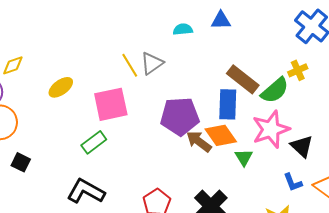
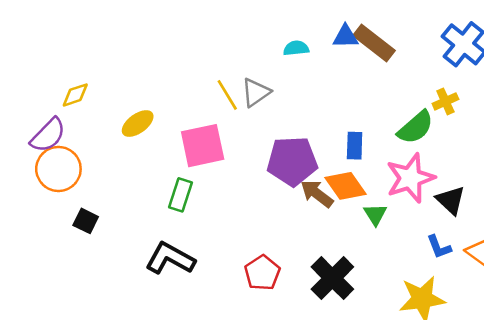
brown rectangle: (243, 79) -> (374, 43), moved
blue rectangle: (228, 104) -> (355, 146), size x0.7
green rectangle: (94, 142) -> (181, 195), turned -35

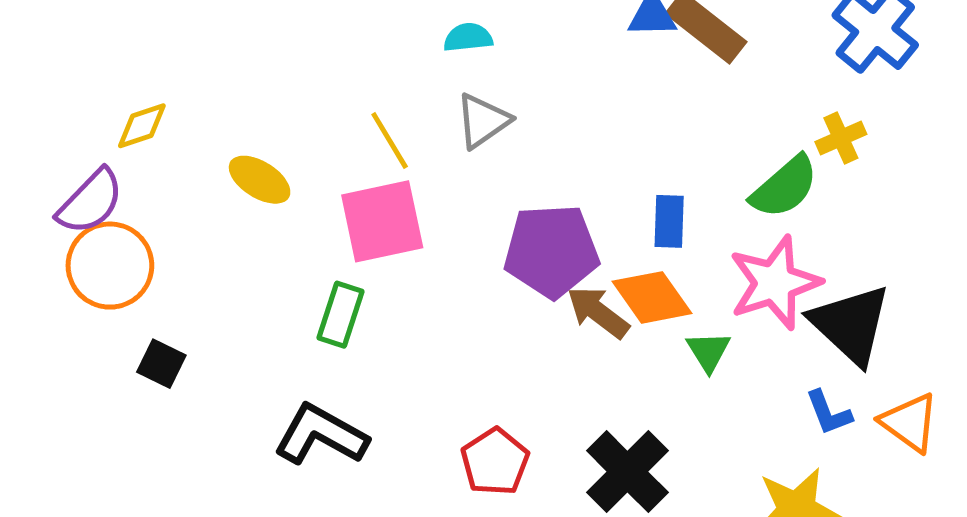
cyan semicircle: (296, 48) -> (468, 37), moved
yellow line: (227, 95) -> (390, 140), moved
yellow ellipse: (138, 124) -> (260, 180), turned 68
black triangle: (451, 200) -> (851, 324), size x1.5

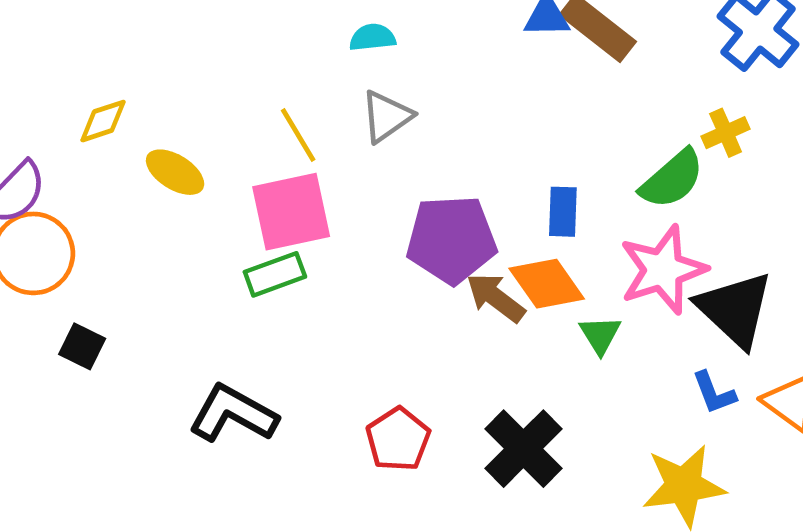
yellow diamond: (142, 126) -> (103, 121), moved
green rectangle: (341, 315) -> (275, 274), moved, turned 52

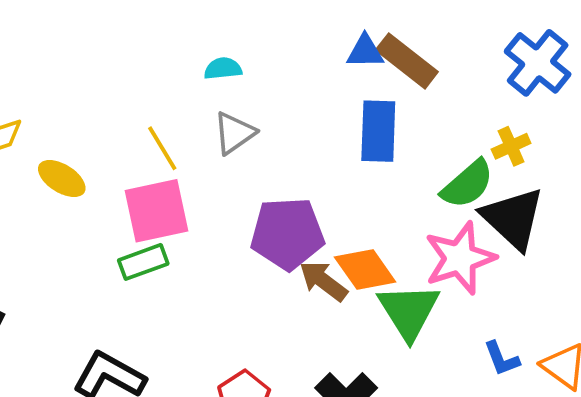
blue rectangle: (563, 212) -> (378, 131), moved, size x1.5
black triangle: (735, 309) -> (513, 218), moved
green triangle: (600, 335) -> (409, 311), size x1.8

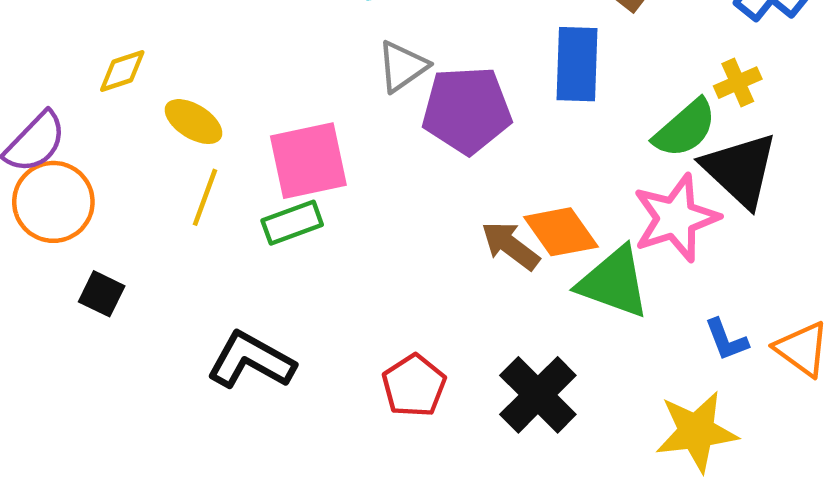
yellow line: (162, 148) -> (205, 197), moved, turned 51
purple pentagon: (287, 233) -> (467, 110), moved
green triangle: (409, 311) -> (614, 282), turned -38

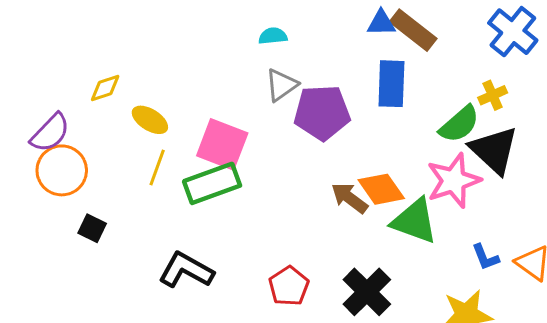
pink square: (308, 161) -> (222, 144), turned 33
green rectangle: (292, 223) -> (212, 183), size x1.5

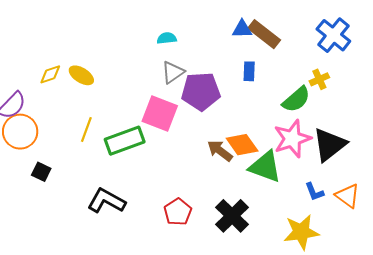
blue rectangle: (391, 84) -> (249, 71), size x0.6
yellow ellipse: (150, 120) -> (81, 75), moved
pink square: (222, 144) -> (160, 113), moved
black triangle: (494, 150) -> (329, 145), moved, turned 39

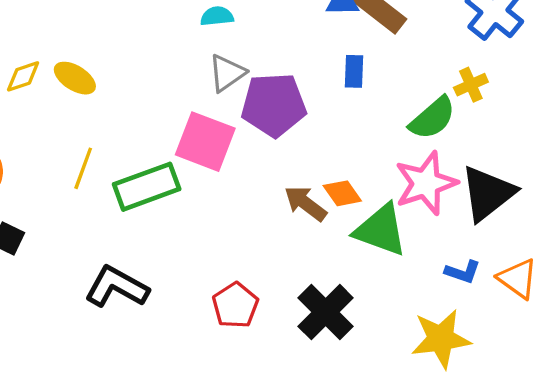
orange diamond: (242, 145) -> (342, 193), size x0.7
blue L-shape: (314, 192) -> (463, 272), turned -50

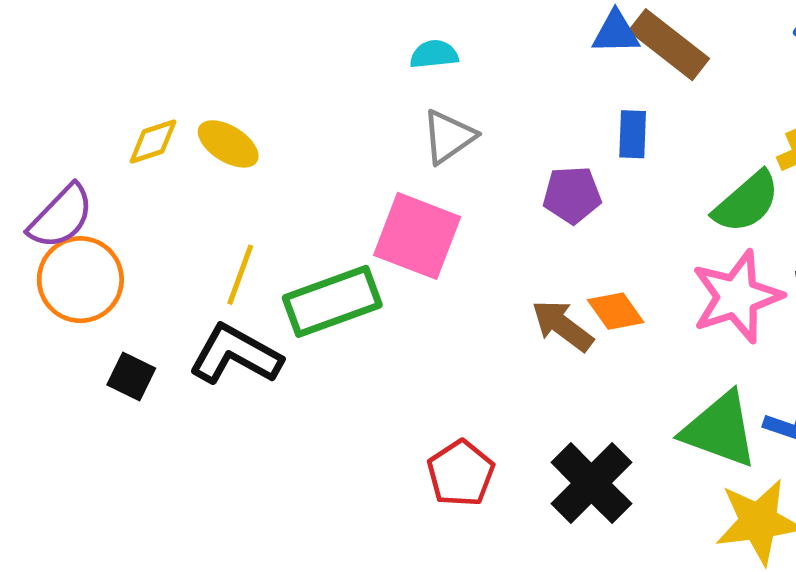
purple pentagon: (274, 105) -> (572, 195), moved, size x0.6
green triangle: (381, 230) -> (720, 430), moved
black L-shape: (117, 287) -> (235, 355), moved

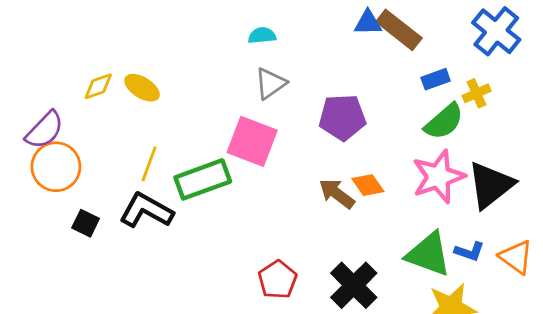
blue rectangle: (633, 134) -> (436, 79), moved, turned 68
purple pentagon: (572, 195) -> (342, 117), size x1.4

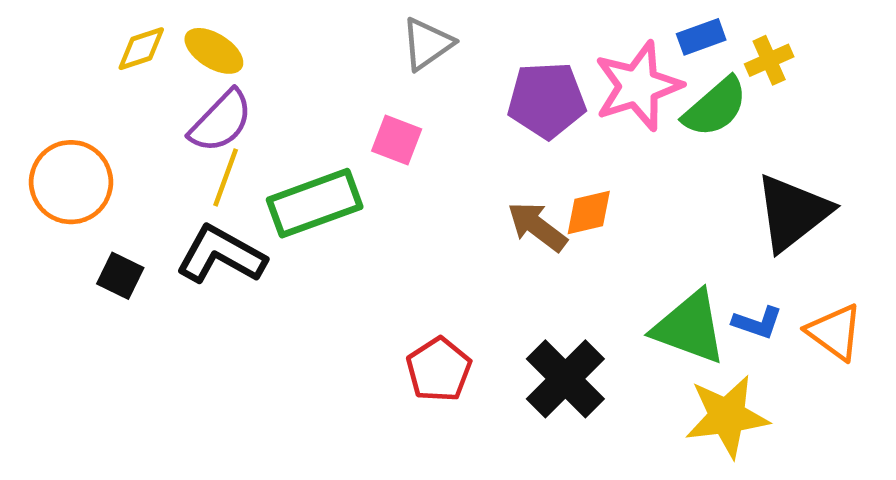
purple semicircle: (45, 130) -> (221, 121), moved
pink square: (252, 141) -> (397, 140), size x0.6
pink star: (438, 177) -> (638, 86), moved
orange diamond: (368, 185) -> (589, 213), turned -68

